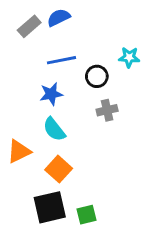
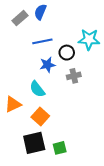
blue semicircle: (59, 18) -> (40, 12), turned -42
cyan star: (129, 57) -> (89, 39), size x1.5
blue star: (51, 94) -> (47, 65), moved

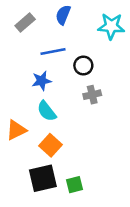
blue semicircle: (40, 12) -> (63, 15), moved
cyan star: (89, 39) -> (111, 26), moved
blue star: (47, 65) -> (42, 81), moved

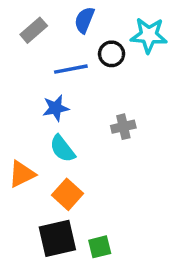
black circle: (83, 65) -> (112, 54), moved

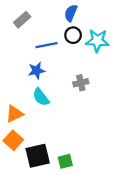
blue semicircle: (84, 20) -> (71, 13), moved
cyan star: (149, 35) -> (97, 41), moved
orange square: (68, 194) -> (13, 140), moved

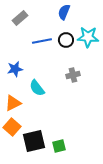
black circle: (73, 35) -> (66, 40), moved
blue star: (37, 71) -> (15, 69), moved

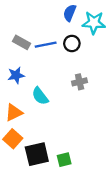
gray rectangle: (20, 18) -> (21, 42), moved, turned 70
cyan star: (88, 37) -> (94, 23), moved

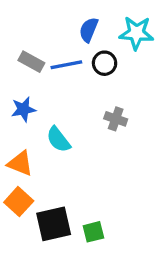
blue semicircle: (70, 13) -> (89, 30), moved
gray cross: (80, 82) -> (116, 119), turned 32
orange triangle: (14, 113) -> (20, 163), turned 48

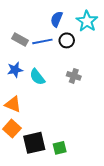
cyan star: (136, 33) -> (87, 21), turned 30
cyan semicircle: (58, 140) -> (37, 77), moved

